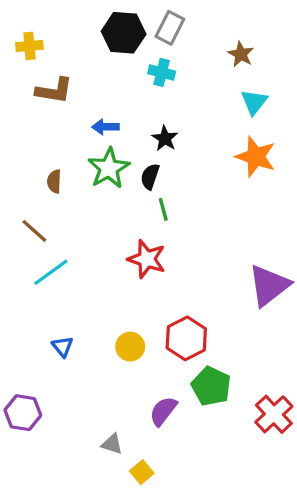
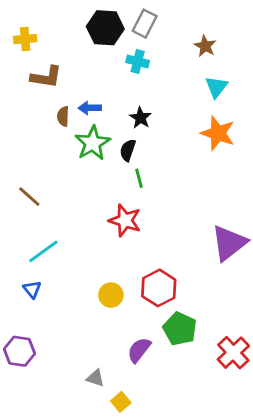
brown semicircle: (54, 181) -> (63, 116), moved
cyan line: (51, 272) -> (43, 251), moved
blue triangle: (62, 347) -> (32, 289), moved

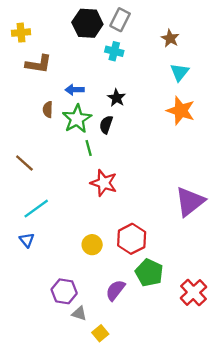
brown semicircle: (63, 116) -> (48, 109), moved
green line: (139, 178) -> (89, 148), moved
purple hexagon: (19, 351) -> (64, 291), moved

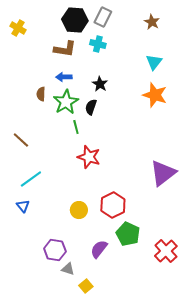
yellow cross: (21, 33) -> (18, 28), turned 35
brown star: (170, 38) -> (152, 22), moved
brown L-shape: (38, 64) -> (65, 49), moved

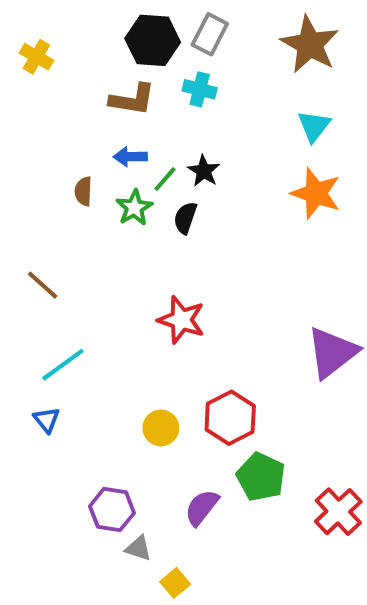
brown star: (152, 22) -> (310, 44), size x1.8
green star: (66, 102) -> (134, 208), size x0.7
green line: (76, 127) -> (165, 179), moved, turned 56

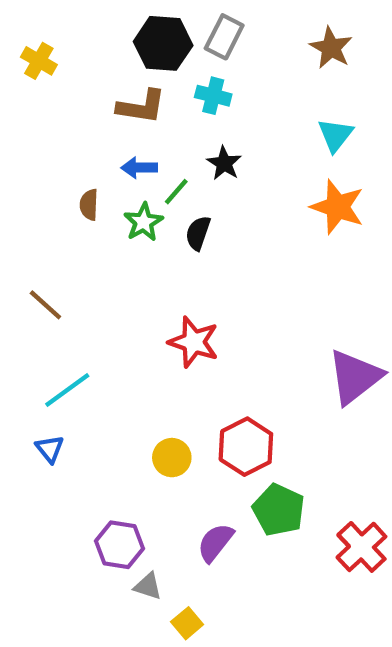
brown star: (310, 44) -> (331, 48), size x0.7
black star: (204, 171) -> (224, 163), moved

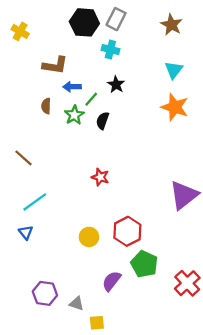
brown L-shape: (141, 107) -> (55, 65), moved
red star: (194, 342) -> (100, 177), size x0.7
purple hexagon: (120, 545) -> (45, 293), moved
yellow square: (187, 623) -> (97, 323), turned 35

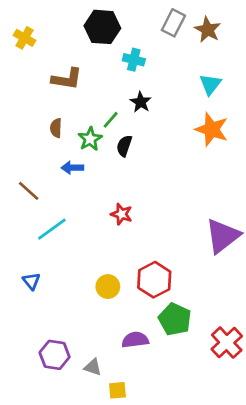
gray rectangle: (116, 19) -> (173, 23), moved
blue arrow: (72, 87) -> (72, 168), moved
cyan line: (35, 202) -> (52, 229), moved
purple semicircle: (112, 281) -> (135, 340), turned 45

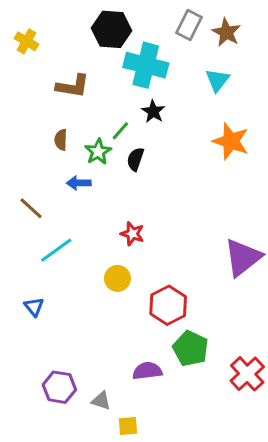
cyan cross: (134, 60) -> (146, 65), size x1.8
cyan triangle: (210, 84) -> (217, 80), moved
yellow circle: (108, 287) -> (117, 278), moved

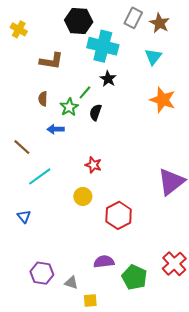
green pentagon: (191, 348) -> (134, 277), moved

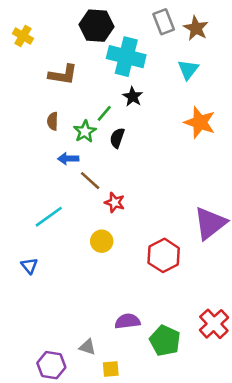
gray rectangle: (133, 18) -> (164, 22), turned -48
brown line: (22, 147) -> (90, 181), moved
red hexagon: (119, 215) -> (164, 255), moved
purple hexagon: (42, 273) -> (51, 365), moved

